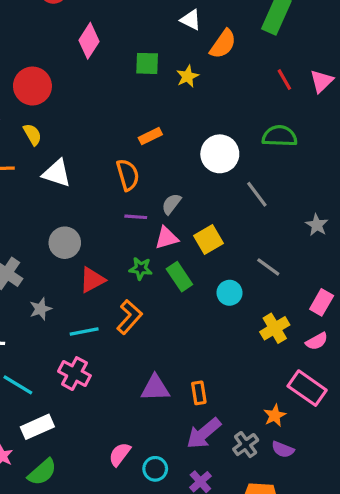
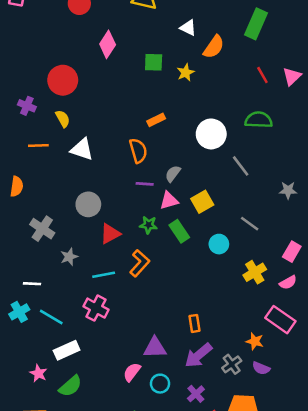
gray star: (317, 225) -> (288, 190), turned -30
purple triangle: (155, 388) -> (155, 348), moved
orange star: (275, 416) -> (255, 341), turned -30

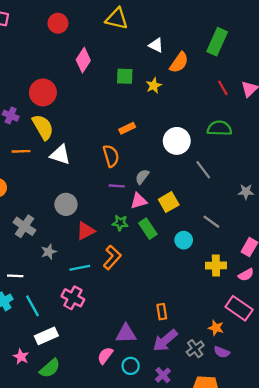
yellow semicircle: (63, 119) -> (43, 127), size x1.6
yellow cross: (255, 272) -> (216, 266), turned 30
cyan line: (51, 317) -> (33, 306), turned 30

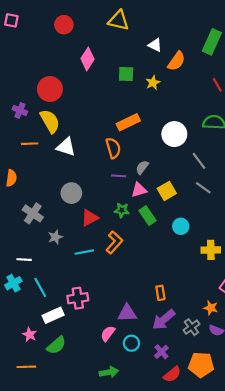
orange rectangle: (127, 128) -> (128, 122), size x1.5
gray line: (211, 222) -> (203, 188), moved
pink cross: (73, 298) -> (78, 298), moved, turned -36

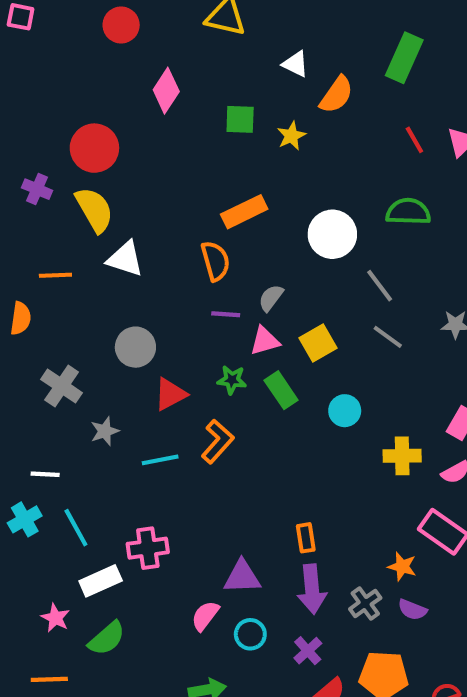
orange line: (30, 144) -> (55, 275), moved
purple arrow: (164, 320) -> (312, 589), turned -55

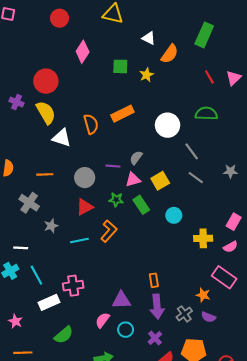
orange semicircle: (215, 261) -> (91, 124), moved
orange line: (55, 275) -> (45, 174), moved
gray circle: (135, 347) -> (85, 178), moved
pink star: (55, 618) -> (15, 321), moved
green semicircle: (107, 638) -> (64, 335), moved

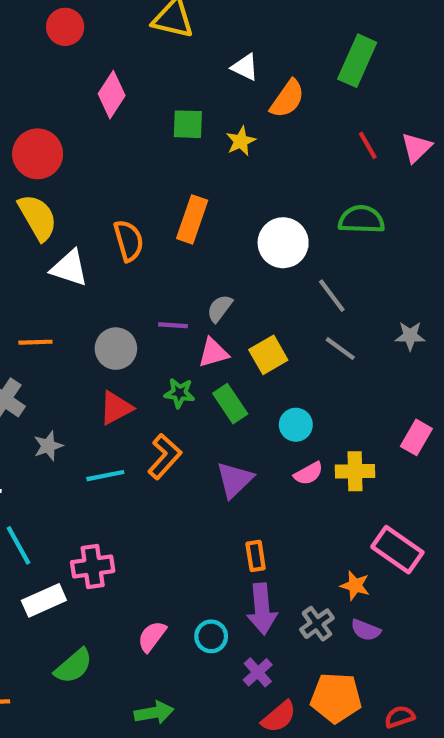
orange rectangle: (122, 114) -> (192, 219), turned -45
pink semicircle: (230, 247) -> (308, 473), moved
purple triangle: (121, 300) -> (234, 480), moved, turned -42
cyan circle: (126, 330) -> (211, 636), moved

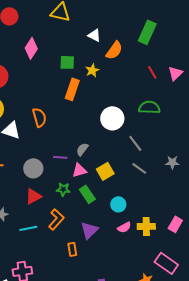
orange rectangle: (192, 219) -> (72, 89), moved
pink rectangle: (416, 437) -> (175, 224), moved
orange rectangle: (256, 556) -> (72, 249), moved

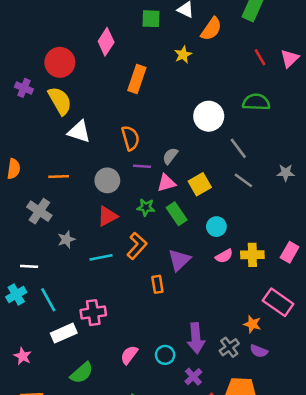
pink diamond: (31, 48) -> (106, 42), moved
green square: (67, 62) -> (151, 19), moved
orange rectangle: (72, 89) -> (137, 79), moved
orange semicircle: (39, 117) -> (130, 138), moved

